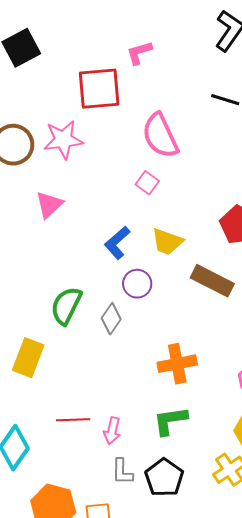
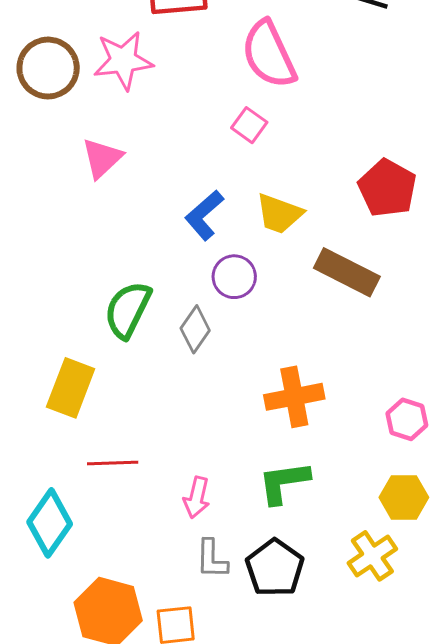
red line: (73, 420) -> (113, 463), moved

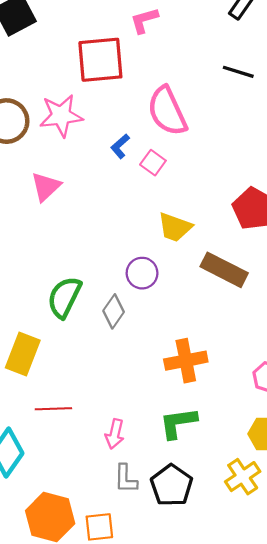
blue L-shape: (204, 215) -> (120, 146), moved, size x0.7

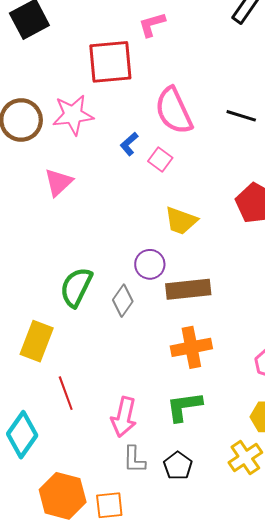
black line: (238, 72) -> (241, 116), moved
brown rectangle: (224, 270) -> (188, 289), moved, turned -33
red line: (53, 409) -> (66, 393), turned 72
pink arrow: (115, 434) -> (124, 417), size x1.4
black pentagon: (172, 485) -> (178, 466), size x0.7

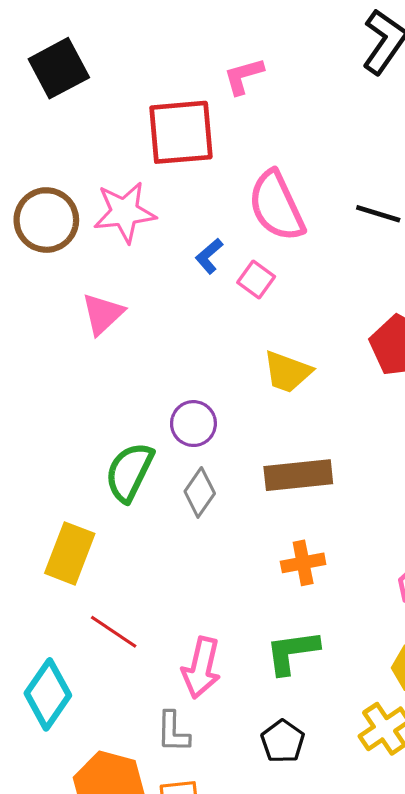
purple circle: (150, 264) -> (193, 424), moved
orange cross: (191, 347) -> (303, 563), size x0.7
red line: (66, 393) -> (114, 632), turned -36
gray L-shape: (134, 460) -> (173, 732), moved

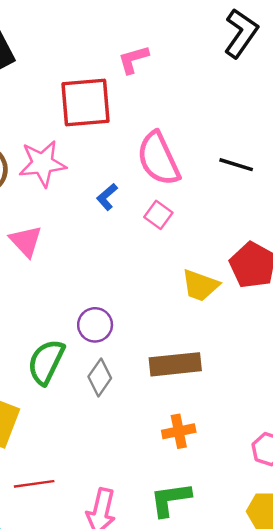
pink square: (256, 280) -> (158, 215), moved
pink triangle: (103, 314) -> (26, 241), turned -30
yellow trapezoid: (287, 372) -> (200, 285), moved
red line: (114, 632) -> (34, 484), turned -42

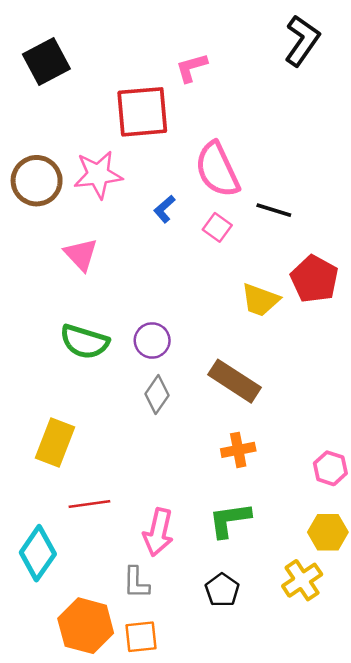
black line: (236, 165) -> (274, 210), moved
green semicircle: (46, 362) -> (85, 342), moved, turned -99
brown rectangle: (175, 364) -> (234, 381), turned 39

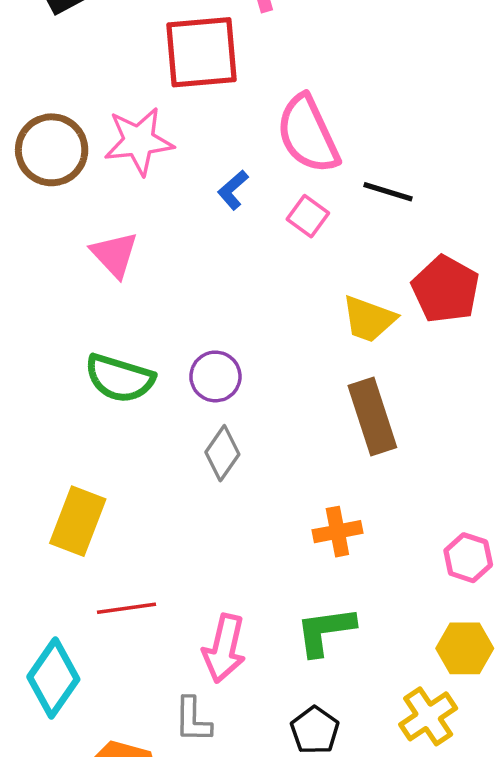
brown rectangle: (234, 381) -> (372, 417), moved, turned 39

